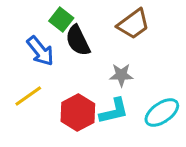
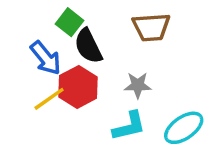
brown trapezoid: (133, 24) -> (151, 27), turned 32
yellow line: (28, 96) -> (49, 99), moved
red hexagon: (78, 113) -> (78, 87), moved

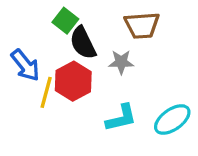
blue arrow: (46, 58) -> (25, 65), moved
gray star: (138, 85) -> (121, 62), moved
yellow line: (49, 99) -> (46, 92), turned -40

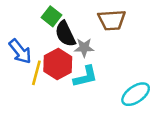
gray star: (121, 62) -> (84, 48), moved
cyan L-shape: (121, 118) -> (85, 77), moved

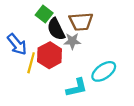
brown trapezoid: (112, 20) -> (81, 22), moved
cyan L-shape: (85, 77) -> (77, 88), moved
cyan ellipse: (136, 94) -> (104, 71), moved

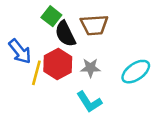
gray star: (72, 41) -> (90, 68), moved
cyan ellipse: (104, 71) -> (136, 72), moved
cyan L-shape: (77, 88) -> (89, 102), turned 70

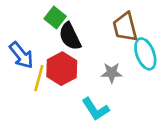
brown trapezoid: (94, 25) -> (125, 27), moved, turned 80
gray star: (90, 68) -> (112, 73), moved
cyan ellipse: (136, 72) -> (145, 54), moved, turned -76

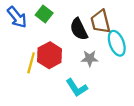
black semicircle: (70, 36) -> (79, 29), moved
blue arrow: (21, 55) -> (17, 17), moved

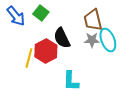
black semicircle: (79, 29) -> (62, 38), moved
gray star: (90, 58) -> (92, 40), moved
cyan L-shape: (77, 88) -> (71, 81), turned 35

